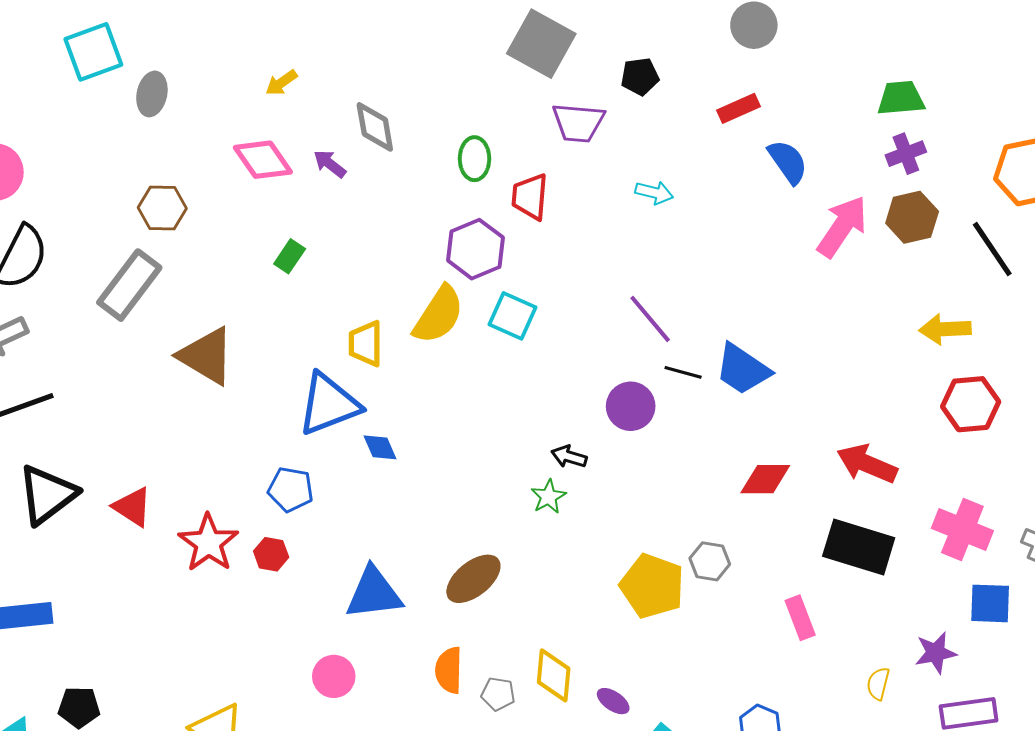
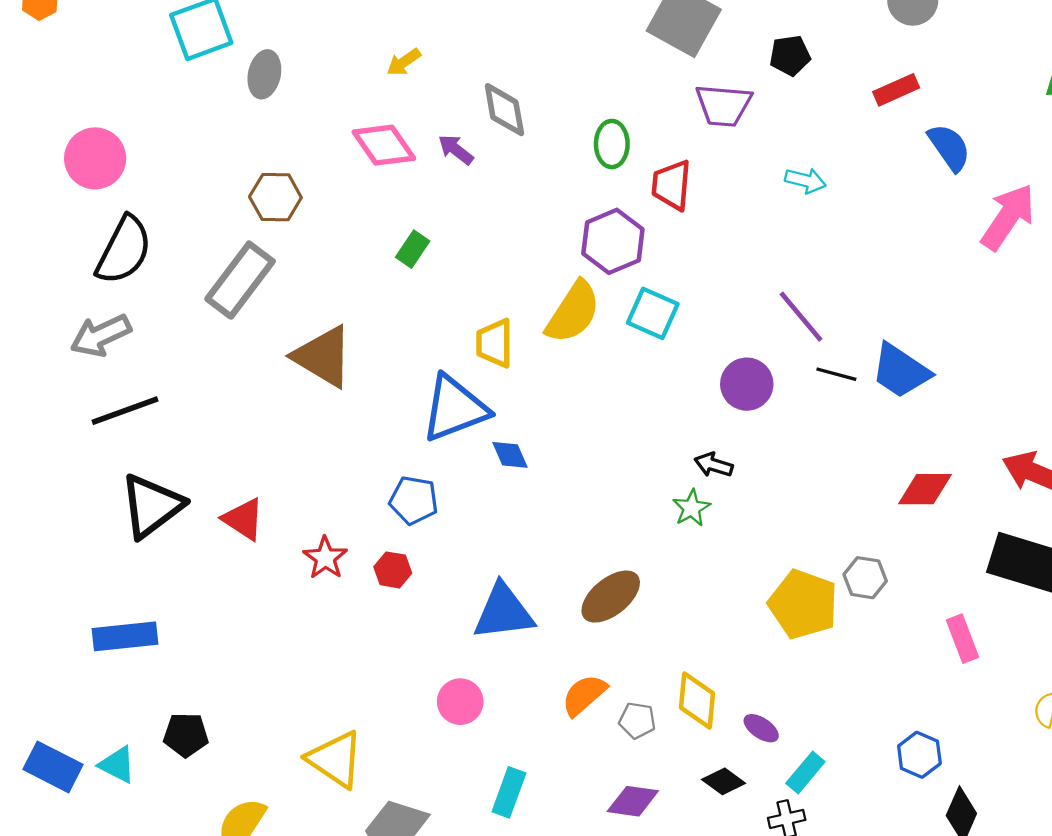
purple circle: (631, 406) -> (747, 384), moved
red star: (208, 543) -> (325, 558), size x0.7
orange semicircle: (449, 670) -> (584, 695), turned 48

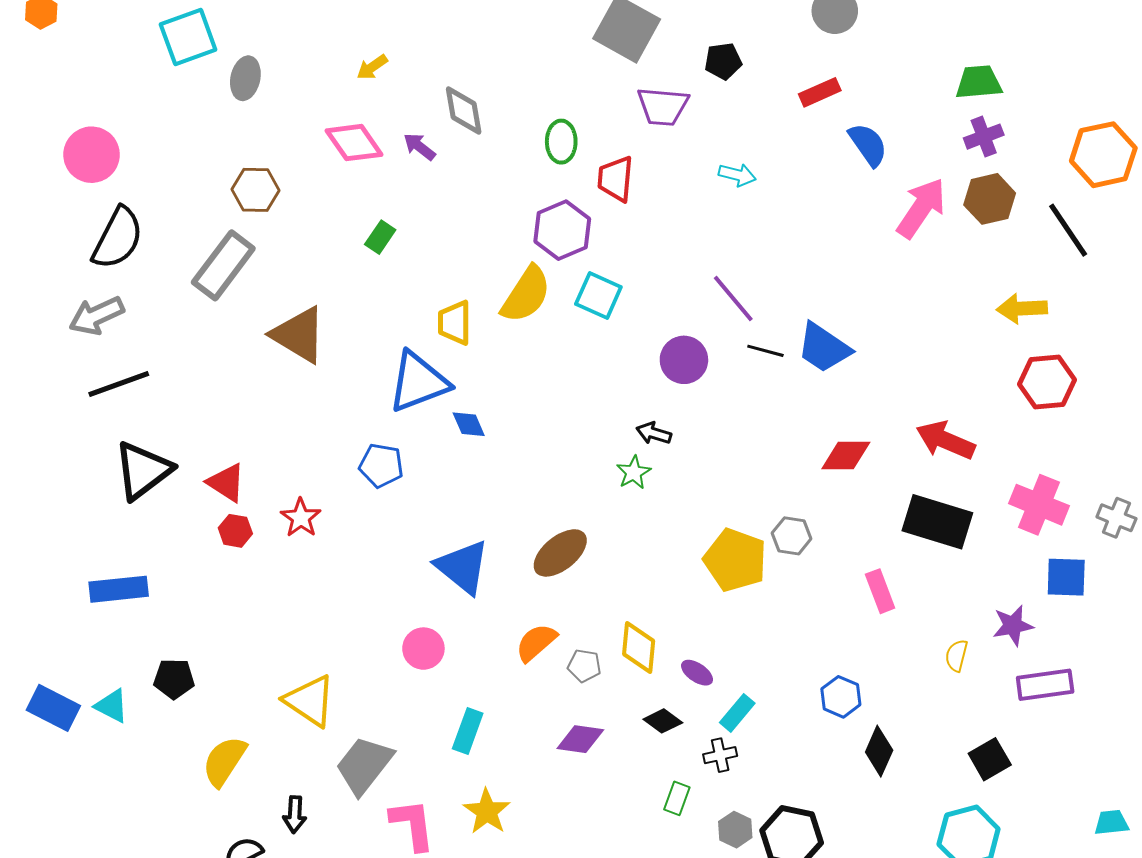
red hexagon: (393, 570) -> (235, 531), moved
blue triangle: (503, 612) -> (463, 567), turned 46

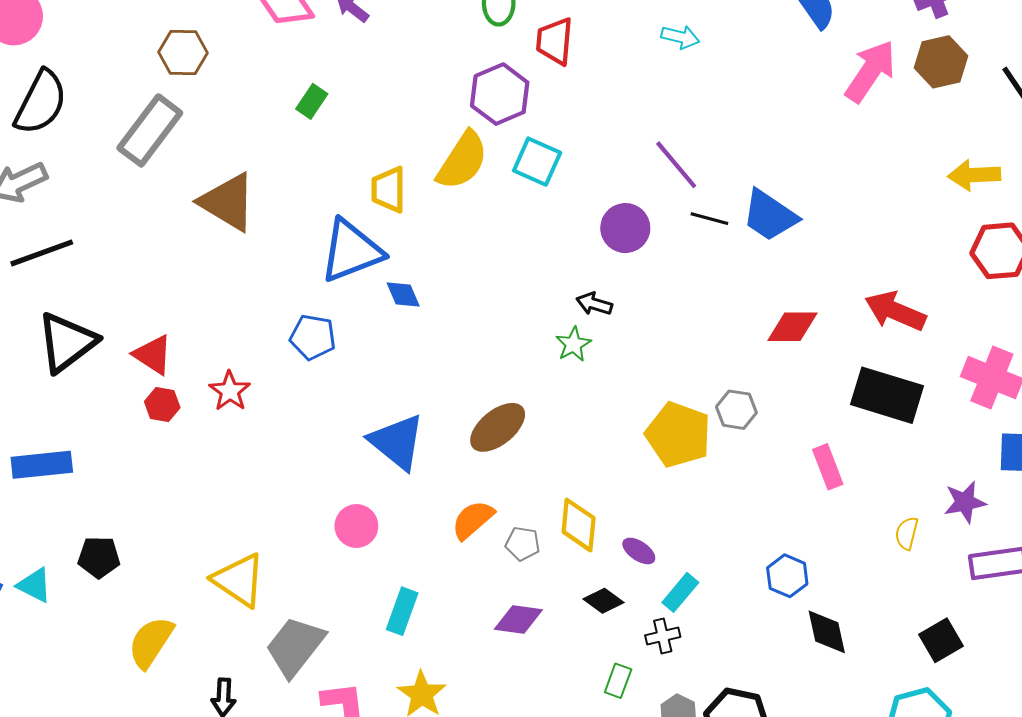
black diamond: (879, 751) -> (827, 632), turned -36

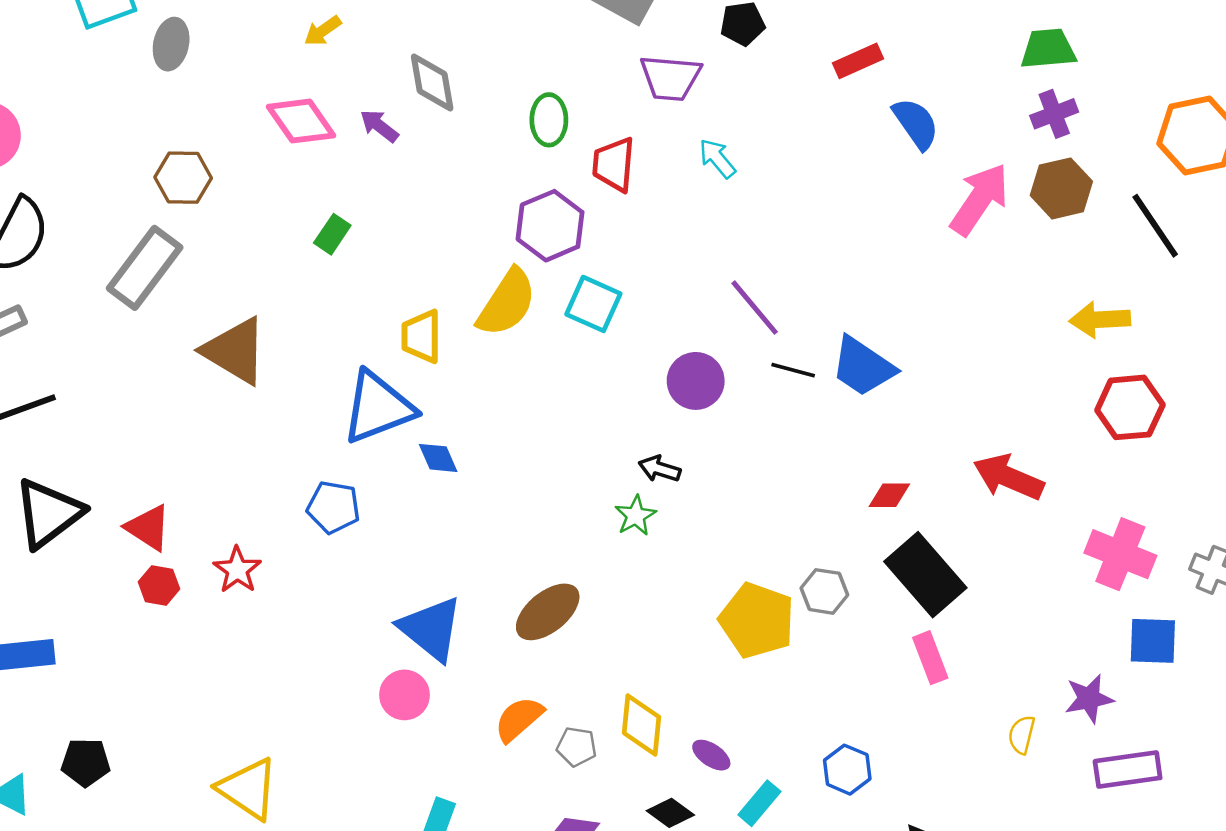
cyan arrow: (680, 37) -> (717, 158), moved, turned -144
red diamond: (792, 327) -> (889, 495), size x0.7
black rectangle: (887, 395) -> (925, 575), moved, turned 32
pink circle: (356, 526) -> (404, 695), moved
blue hexagon: (787, 576) -> (847, 770), moved

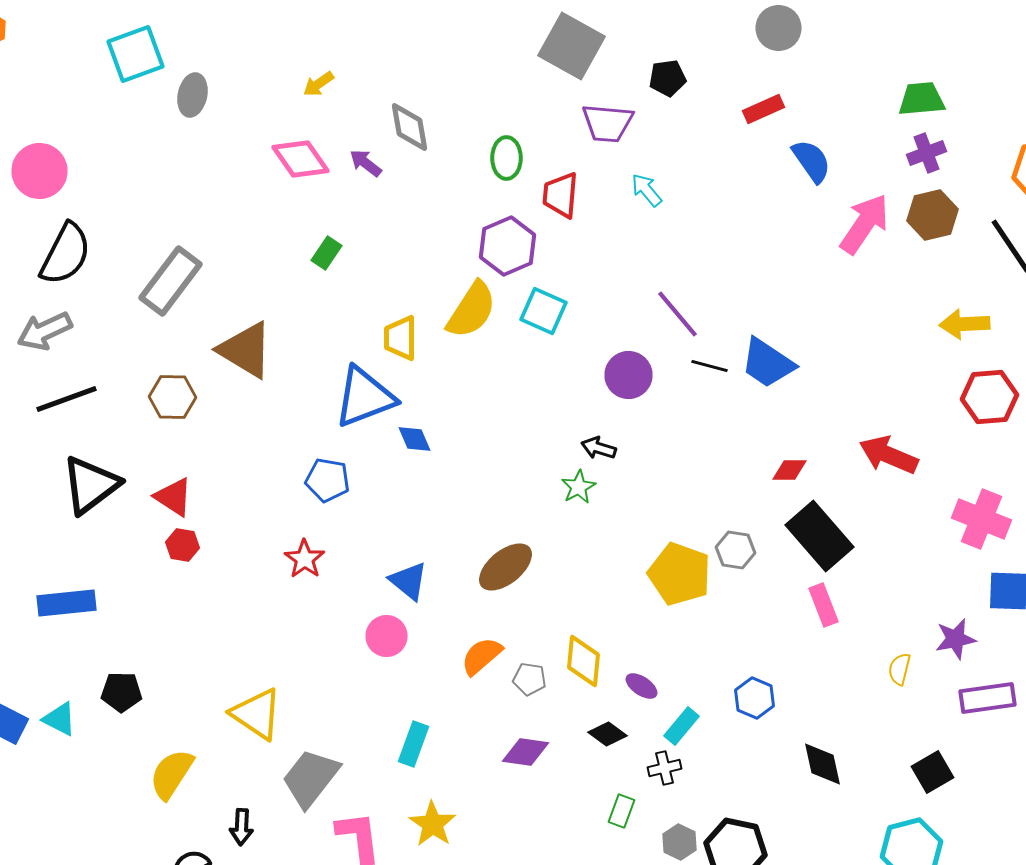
brown hexagon: (183, 178) -> (172, 397), moved
red star: (237, 570) -> (304, 559), moved
blue triangle: (431, 629) -> (408, 581), size x0.7

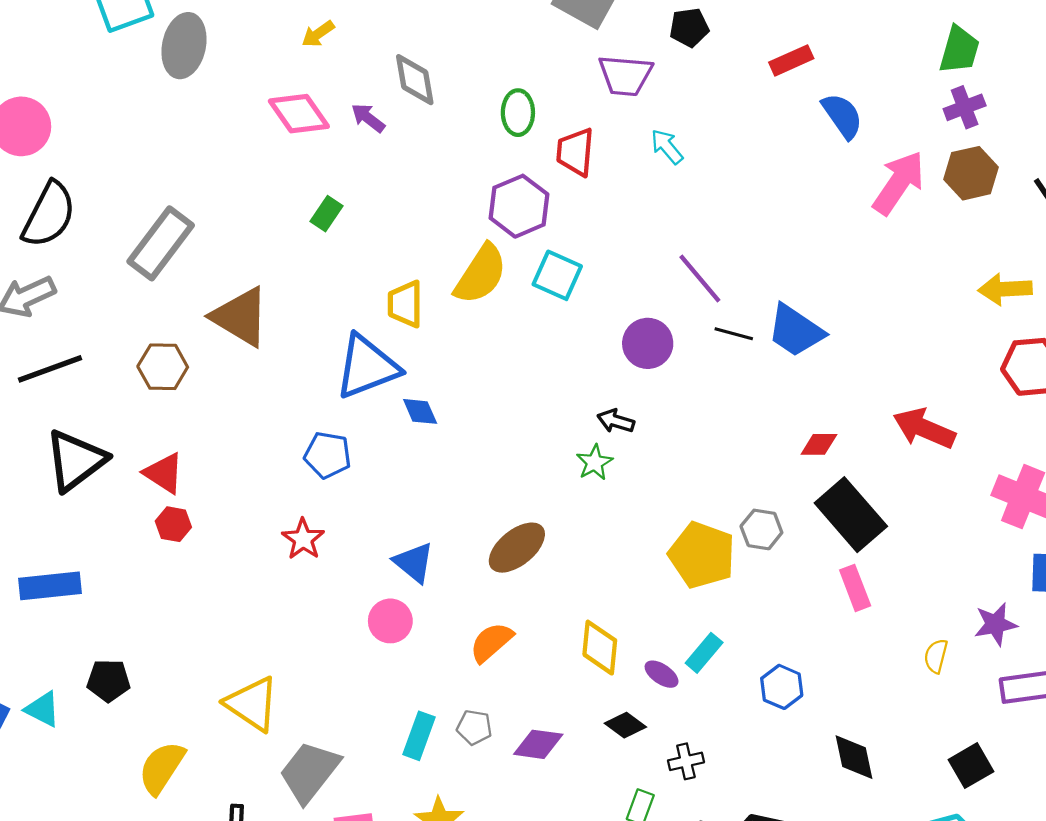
gray ellipse: (192, 95) -> (184, 46), size x1.4
green trapezoid: (922, 99) -> (959, 50), turned 111
gray pentagon: (530, 679) -> (474, 727), moved
cyan rectangle: (682, 726) -> (704, 653), moved

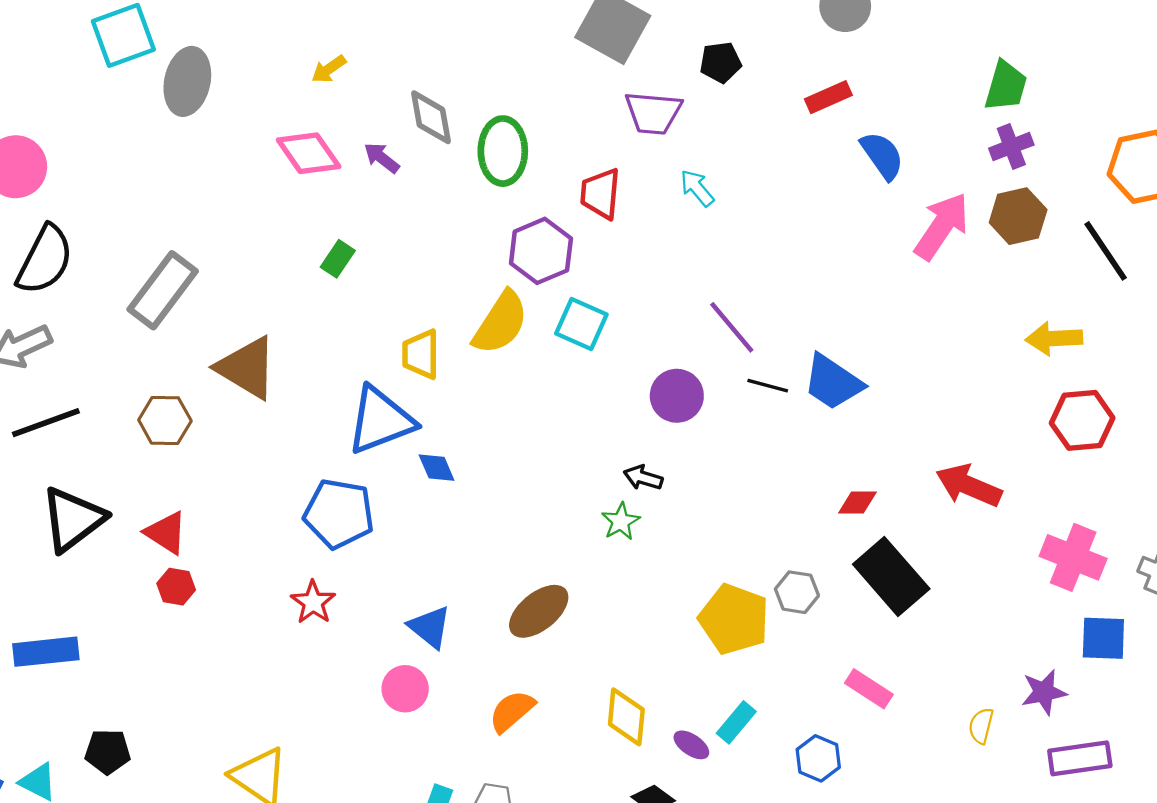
green ellipse: (518, 113) -> (503, 151), moved, size x1.4
blue pentagon: (328, 455) -> (339, 514), size x1.4
pink rectangle: (855, 588) -> (869, 689), moved, turned -36

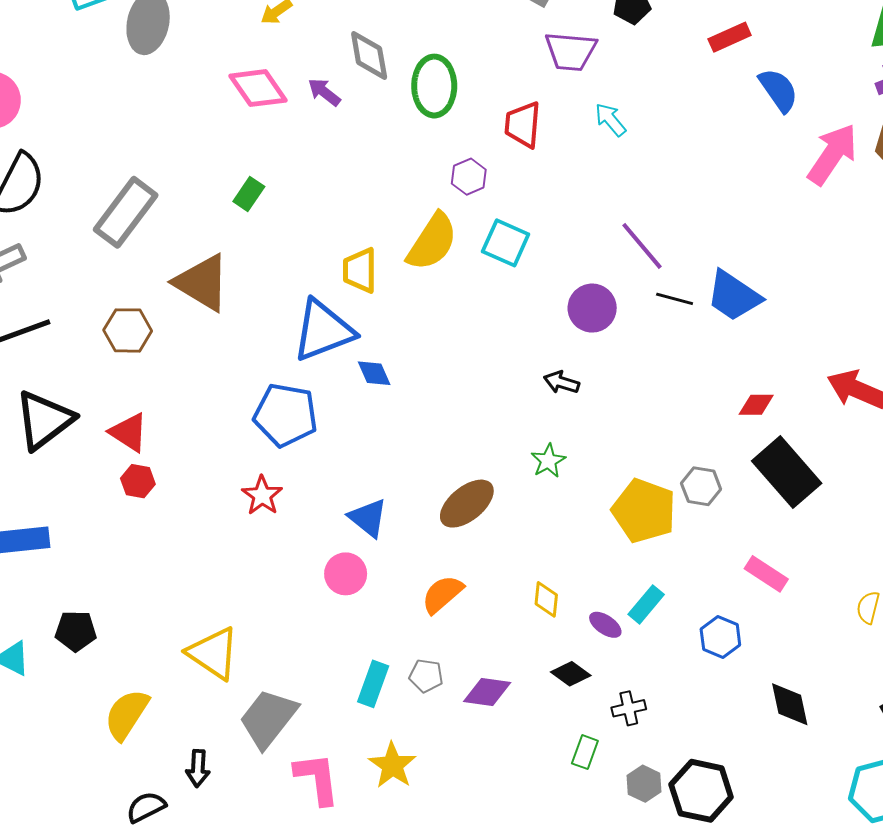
purple hexagon: (541, 251) -> (469, 177), size x0.6
green rectangle: (338, 259) -> (249, 194), moved
green star: (621, 521) -> (548, 461), moved
yellow diamond: (626, 717) -> (546, 599), size x0.7

